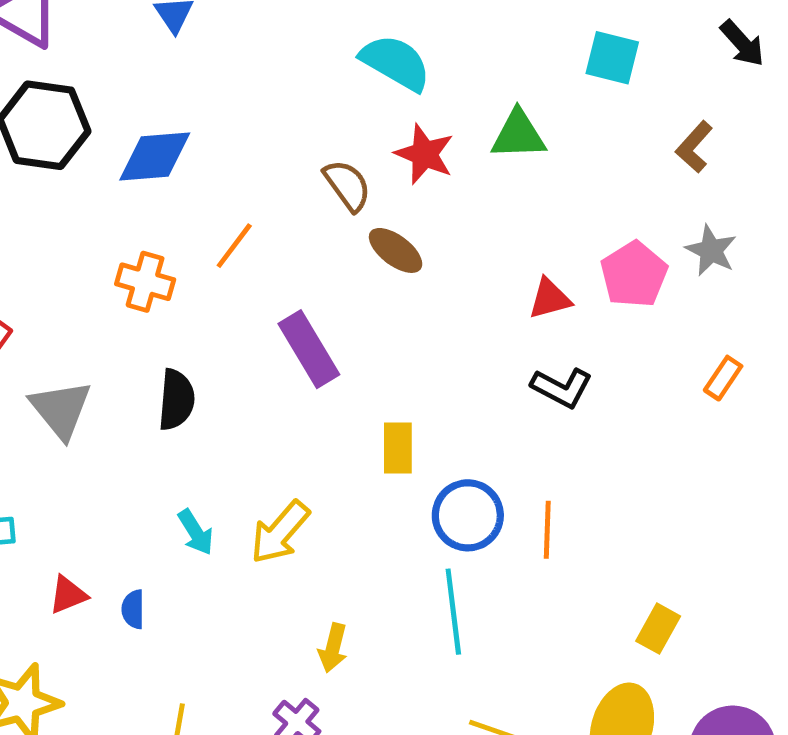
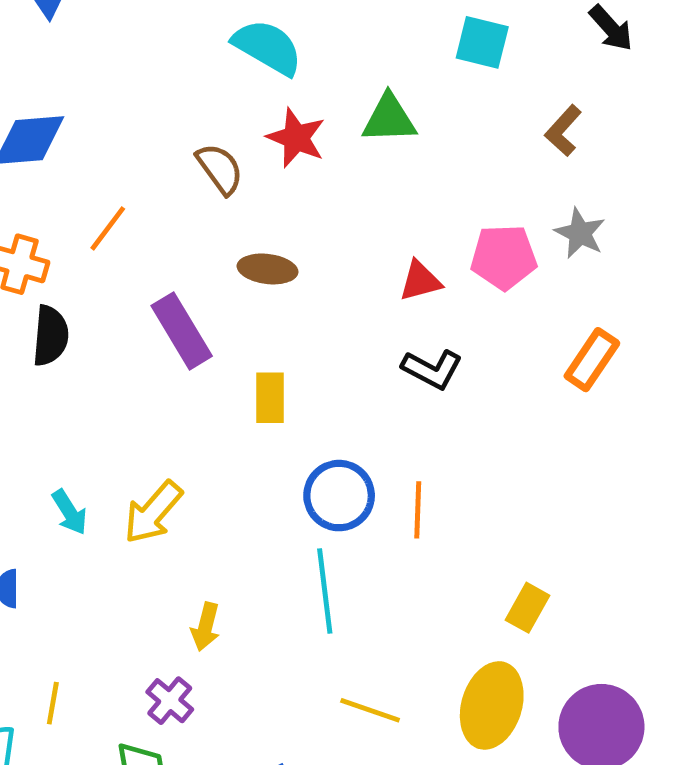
brown ellipse: (396, 250) -> (268, 269), moved, turned -30
pink pentagon: (634, 275) -> (504, 257), turned 30
orange rectangle: (723, 378) -> (592, 360), size x1.4
black semicircle: (176, 400) -> (50, 336), moved
yellow rectangle: (398, 448) -> (270, 398), moved

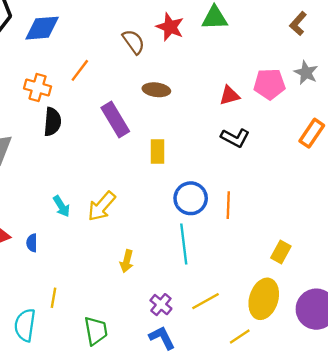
purple cross: (170, 701) -> (161, 305), moved
yellow line: (370, 710) -> (205, 301), turned -48

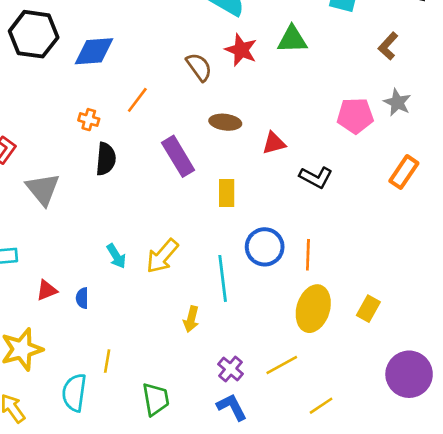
orange cross: (38, 87) -> (89, 120), size x0.7
red triangle: (229, 95) -> (274, 143), moved
cyan line: (184, 244) -> (223, 278), moved
yellow ellipse: (264, 299) -> (313, 309), moved

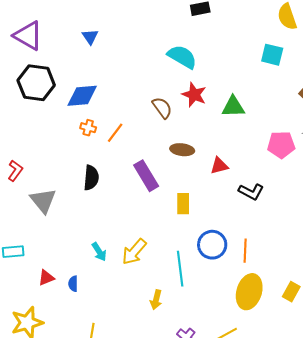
green triangle: (292, 39) -> (233, 107), moved
orange cross: (89, 120) -> (88, 128), moved

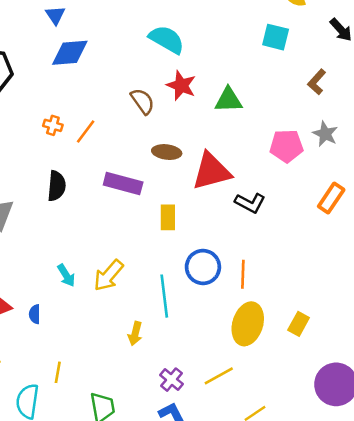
blue diamond: (82, 96) -> (70, 53), moved
red triangle: (219, 166) -> (211, 171), size x1.8
purple rectangle: (146, 176) -> (123, 183), turned -44

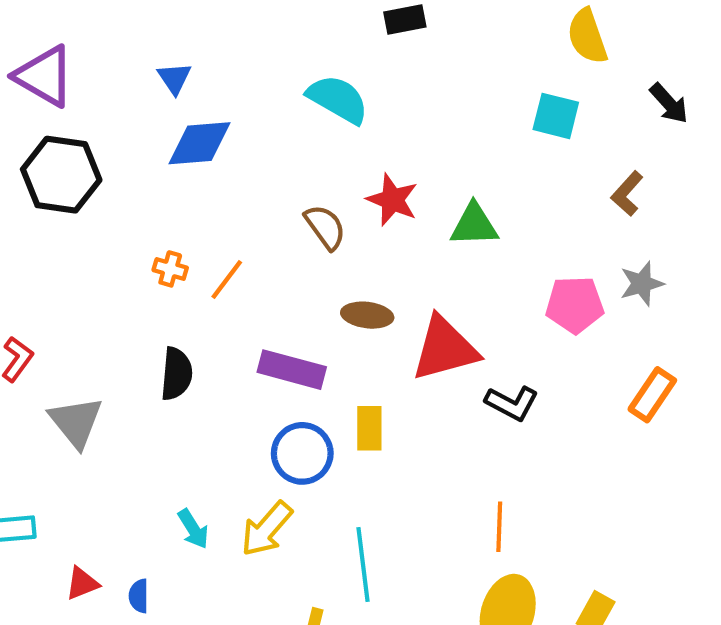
cyan semicircle: (167, 39) -> (338, 99), moved
gray star: (325, 134) -> (642, 284), turned 30
blue circle: (203, 267) -> (302, 453), moved

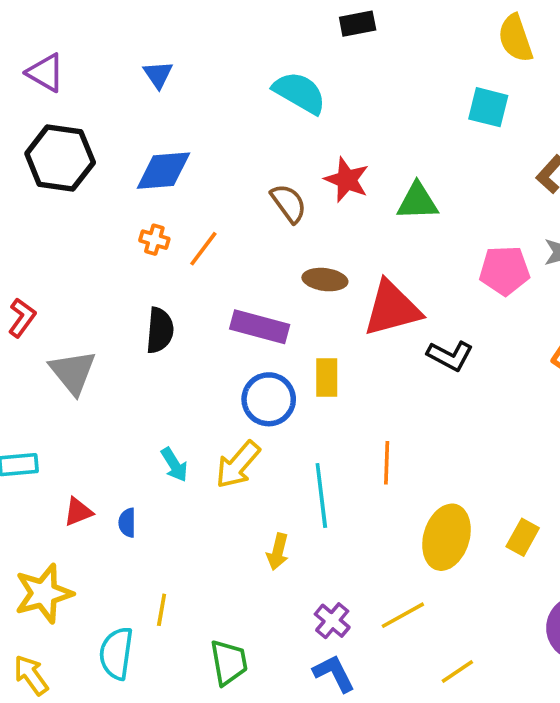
purple triangle: (44, 76) -> (45, 73), size x0.7
blue diamond: (200, 143) -> (163, 171), moved
orange line: (499, 527) -> (387, 463), moved

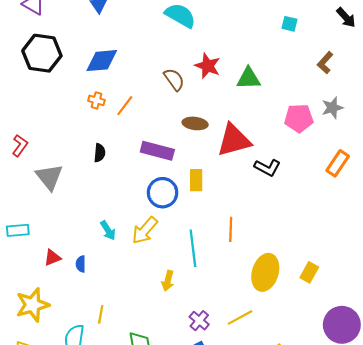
cyan square: (488, 107) -> (289, 24), size x0.7
black semicircle: (160, 330) -> (100, 153), size x0.7

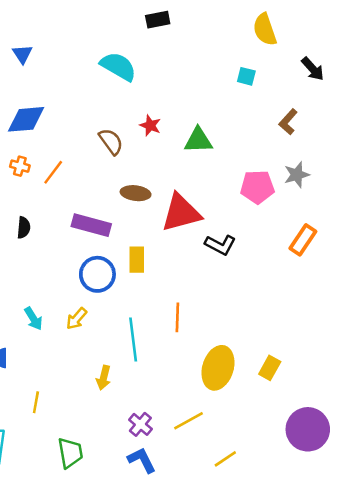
red star: (208, 66) -> (150, 125), size x0.7
yellow arrow: (145, 230) -> (77, 319), size x0.7
yellow line: (101, 314) -> (36, 402), moved

